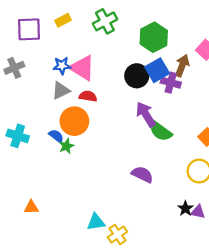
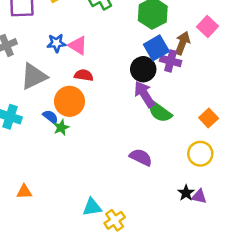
pink triangle: (82, 68) -> (78, 45), size x0.7
black circle: (137, 76) -> (143, 69), moved
gray triangle: (61, 91) -> (34, 76), moved, size x1.4

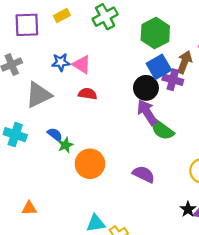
orange circle: (69, 101) -> (90, 164), moved

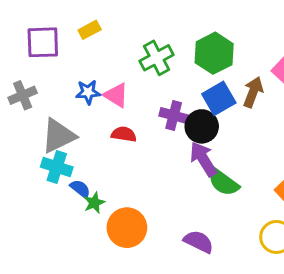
green cross: (105, 17) -> (157, 58), moved
purple cross: (173, 80) -> (174, 115), moved
cyan cross: (15, 135) -> (57, 167), moved

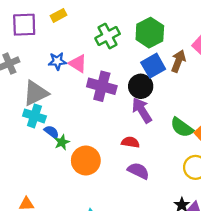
purple cross: (174, 115) -> (102, 86), moved, size x1.4
red semicircle: (124, 134) -> (130, 142), moved
green semicircle: (223, 182) -> (182, 127), moved

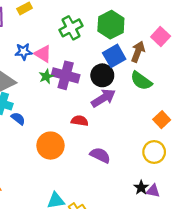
purple arrow: (142, 110) -> (103, 98), turned 90
green semicircle: (182, 127) -> (141, 81), moved
green star: (62, 142) -> (46, 76), moved
red semicircle: (130, 142) -> (80, 121), moved

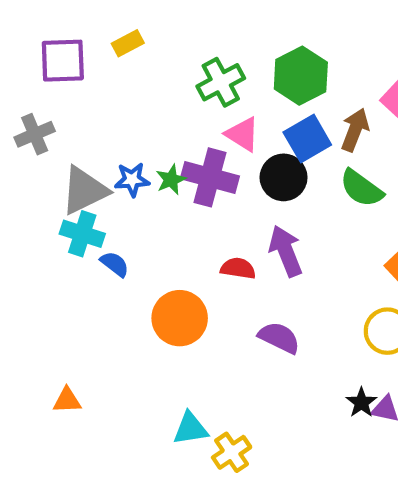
blue star: (24, 52) -> (132, 180), moved
pink triangle: (43, 54) -> (242, 134), moved
purple arrow: (103, 98) -> (286, 251), moved, turned -80

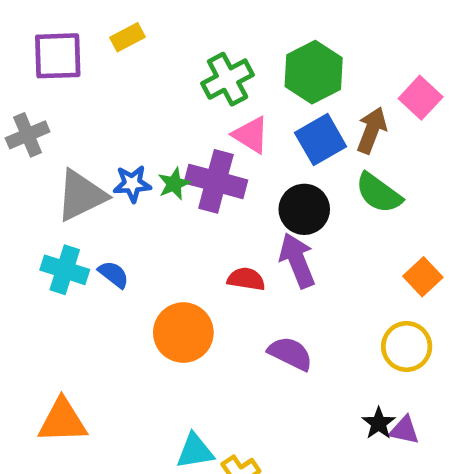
black circle: (284, 177) -> (304, 209), moved
cyan cross: (82, 234) -> (65, 270), moved
orange triangle: (67, 400) -> (62, 421), size x1.6

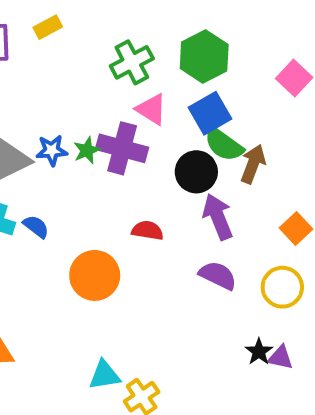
brown arrow: (372, 130) -> (253, 164), moved
green semicircle: (379, 193) -> (224, 144), moved
purple arrow: (297, 260) -> (218, 217), moved
purple semicircle: (290, 353) -> (218, 275), moved

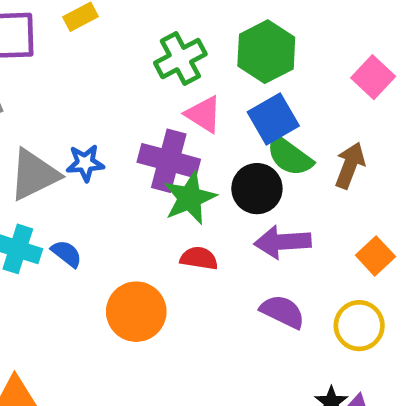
green star: (87, 150) -> (190, 198), moved, size x1.6
brown arrow: (253, 164) -> (350, 165), moved
purple arrow: (218, 217) -> (283, 242), turned -72

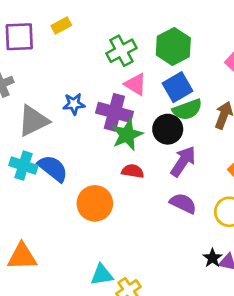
green semicircle: (289, 156) -> (187, 110), turned -56
blue star: (85, 163) -> (74, 104), moved
purple arrow: (283, 242) -> (183, 161), turned 128
blue semicircle: (67, 254) -> (53, 168), size x1.6

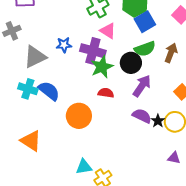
blue square: (177, 87) -> (145, 22), moved
orange triangle: (22, 257) -> (31, 141), moved, turned 35
black star: (212, 258) -> (158, 121), moved

